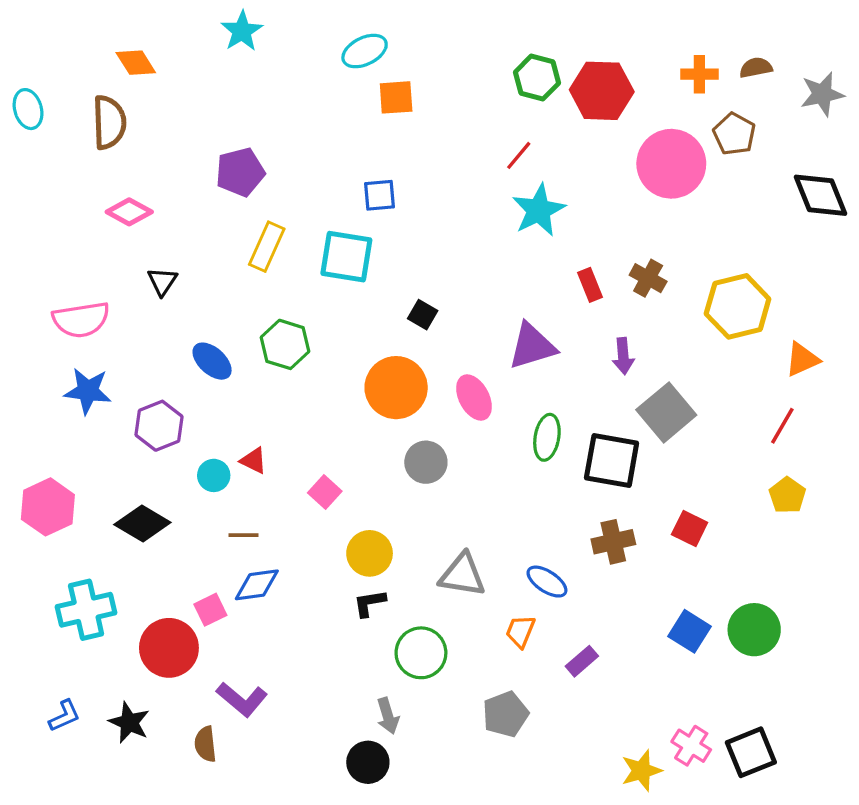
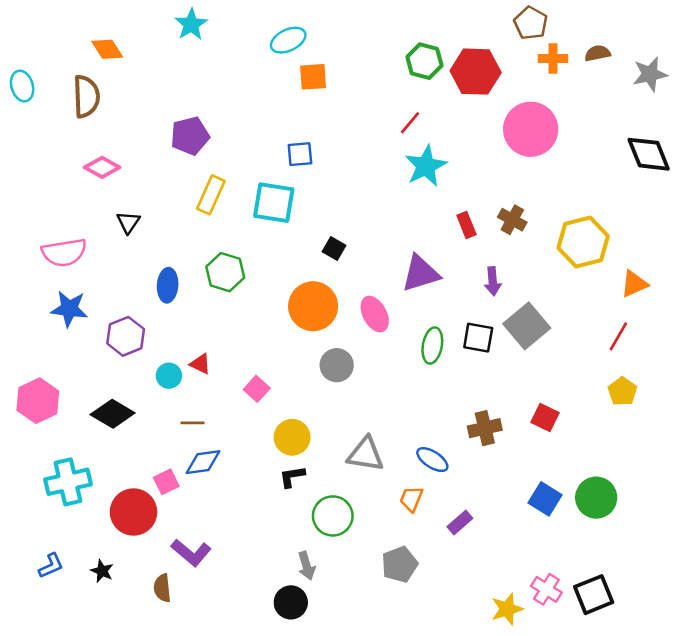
brown pentagon: (734, 134) -> (531, 23), moved
blue ellipse: (212, 361) -> (168, 285), turned 52
black square: (612, 461) -> (478, 338), moved, size x0.7
black star: (129, 722) -> (102, 571), size x0.7

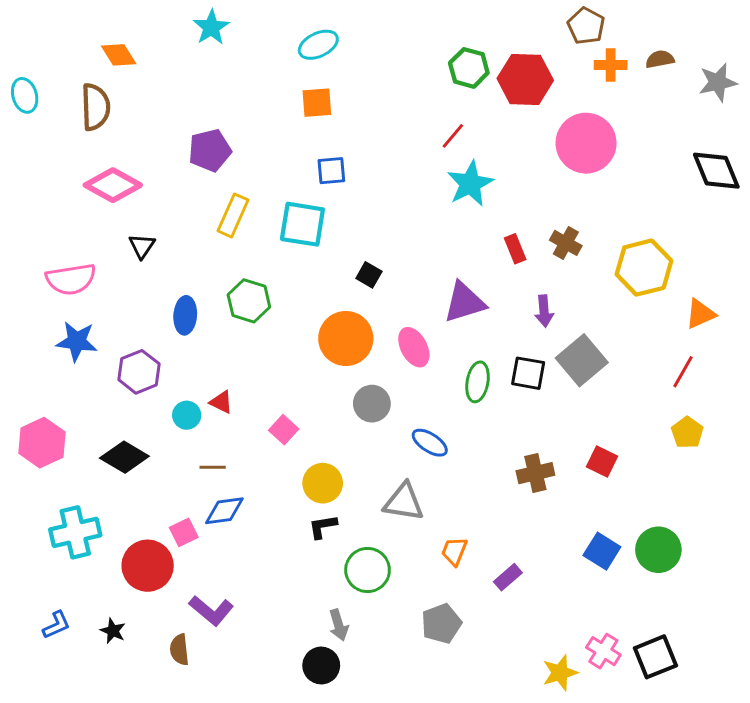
orange square: (313, 77) -> (317, 103), moved
pink diamond: (102, 167) -> (113, 185), size x1.4
blue ellipse: (432, 460) -> (430, 443), moved

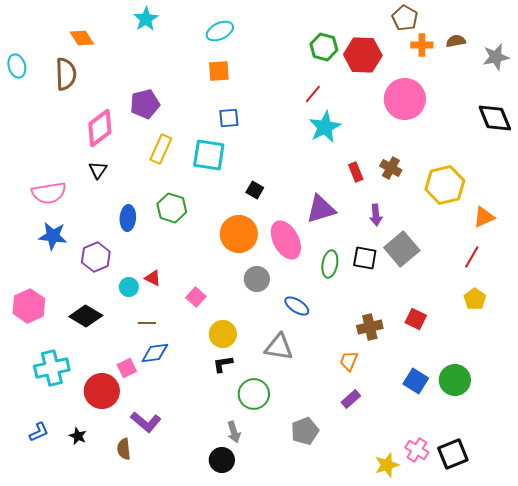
pink diamond: (113, 185) -> (100, 128), moved, turned -66
pink ellipse: (414, 347) -> (286, 240), size x1.4
orange trapezoid: (454, 551) -> (349, 361), moved

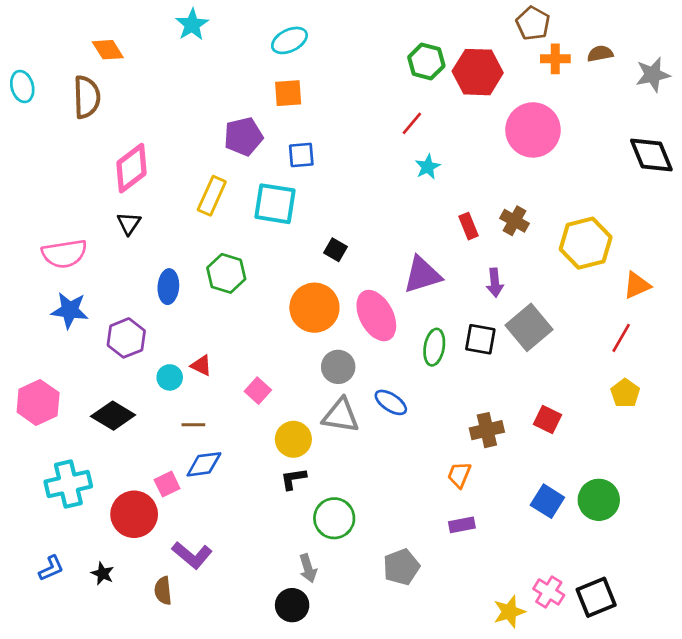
purple pentagon: (145, 104) -> (243, 137), moved
cyan star: (325, 127) -> (428, 167), size x0.6
gray triangle: (279, 347) -> (341, 416), moved
purple rectangle: (351, 399) -> (462, 525), turned 30

